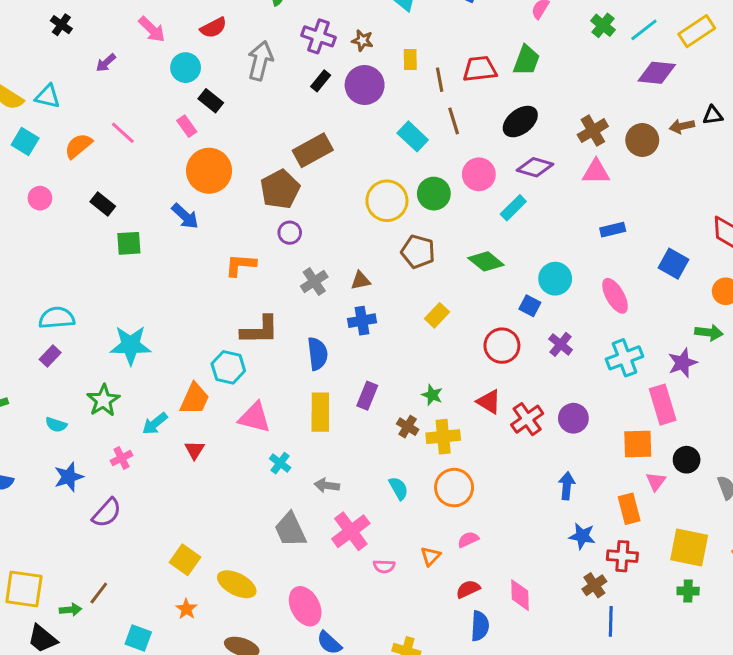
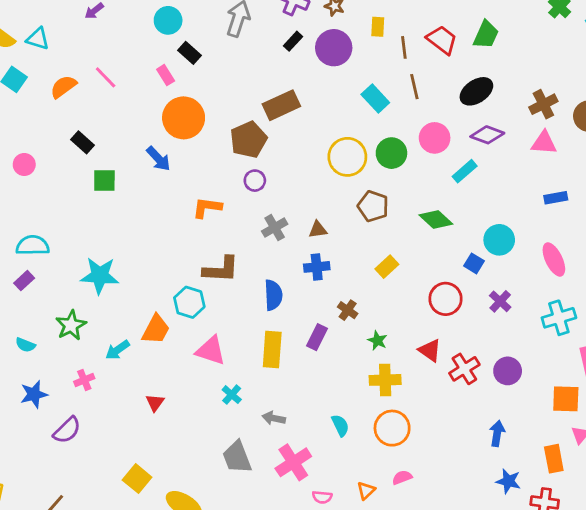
red trapezoid: (480, 69) -> (442, 40), turned 40
pink circle: (40, 198) -> (24, 164), moved
brown cross: (408, 427) -> (348, 310), moved
red triangle: (195, 450) -> (155, 403), moved

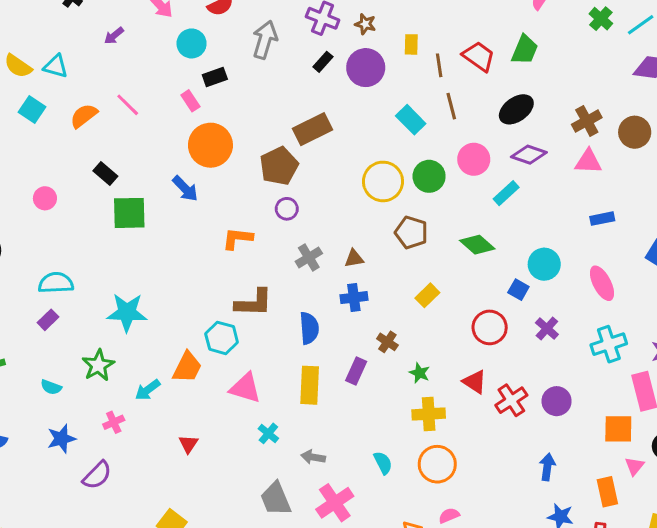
black rectangle: (189, 53) -> (215, 77), turned -60
green square: (104, 181) -> (129, 213), size x1.4

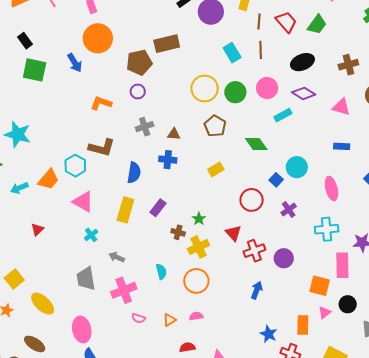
brown cross: (587, 121) -> (348, 65), moved
brown cross: (387, 342) -> (178, 232), moved, turned -32
yellow cross: (429, 414) -> (198, 247), turned -35
blue arrow: (547, 467) -> (257, 290), moved

